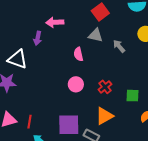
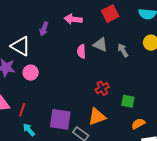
pink arrow: (55, 22) -> (73, 19), moved
gray triangle: (95, 35) -> (100, 45), moved
pink circle: (76, 84) -> (31, 73), moved

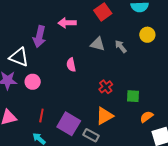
purple arrow: (44, 29) -> (39, 37), size x1.5
pink semicircle: (81, 51) -> (71, 65), moved
red line: (22, 110) -> (41, 116), moved
purple square: (60, 119) -> (69, 124), turned 30

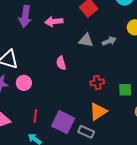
purple arrow: (39, 37) -> (25, 16), moved
gray arrow: (121, 46) -> (109, 41), turned 112
red cross: (106, 87) -> (97, 82), turned 32

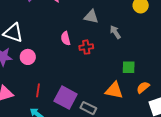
gray arrow: (109, 41) -> (115, 32), moved, turned -104
red cross: (97, 82) -> (86, 47), moved
orange triangle: (98, 112) -> (114, 90), moved, turned 42

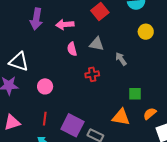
pink semicircle: (66, 38) -> (72, 49), moved
pink circle: (28, 57) -> (45, 86), moved

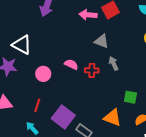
pink arrow: (65, 25) -> (88, 15), moved
pink semicircle: (72, 49) -> (71, 64), moved, turned 120
gray arrow: (121, 59) -> (114, 63), moved

